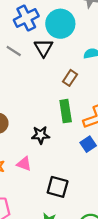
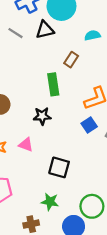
black triangle: (43, 48) -> (45, 30), turned 48
green rectangle: (66, 111) -> (53, 84), moved

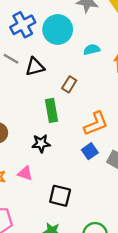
black triangle: (45, 30) -> (35, 67), moved
cyan semicircle: (92, 35) -> (92, 50), moved

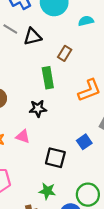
blue square: (90, 151) -> (84, 142), moved

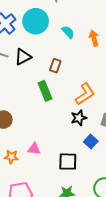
cyan semicircle: (86, 21) -> (68, 32), turned 72
black star: (38, 109) -> (79, 118), moved

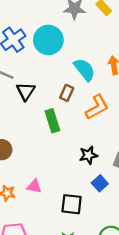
cyan semicircle: (68, 32) -> (84, 70), moved, size x1.5
black triangle: (23, 57) -> (26, 91), moved, turned -36
orange L-shape: (85, 94) -> (97, 107), moved

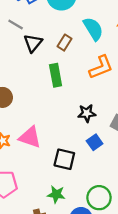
brown rectangle: (67, 93) -> (65, 43), moved
pink triangle: (34, 186) -> (30, 137), size x1.5

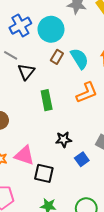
brown rectangle: (65, 43) -> (57, 57), moved
black star: (87, 113) -> (64, 139), moved
black square: (64, 159) -> (44, 173), moved

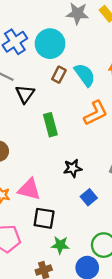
blue square: (82, 159) -> (89, 197), moved
black square: (44, 173) -> (44, 218), moved

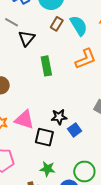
black star: (73, 168) -> (59, 117), moved
black square: (44, 218) -> (44, 137), moved

